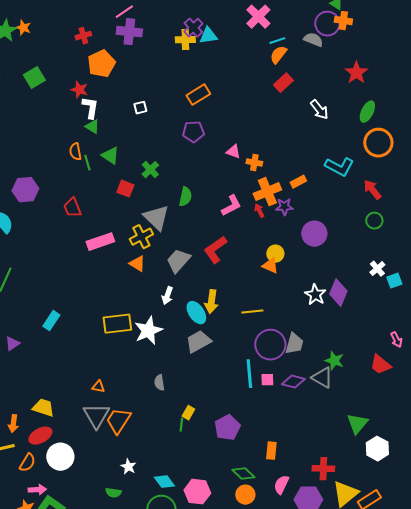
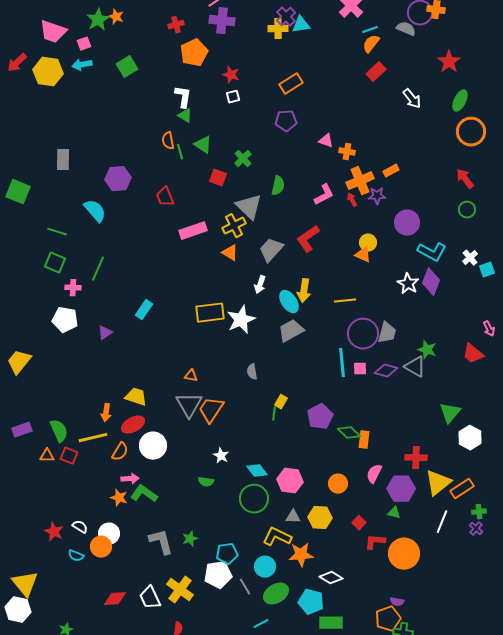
red star: (79, 90) -> (231, 75), moved
cyan L-shape: (339, 167) -> (432, 252), moved
green diamond: (243, 474) -> (349, 433), moved

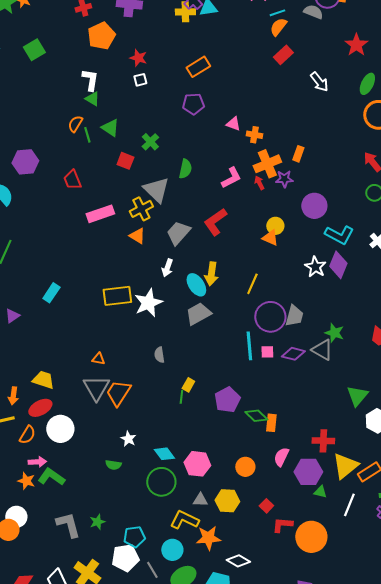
orange semicircle: (168, 141) -> (75, 124), turned 42
orange rectangle: (391, 171) -> (298, 154), turned -42
yellow line: (345, 301) -> (252, 284), turned -60
green triangle: (394, 513) -> (320, 492), moved

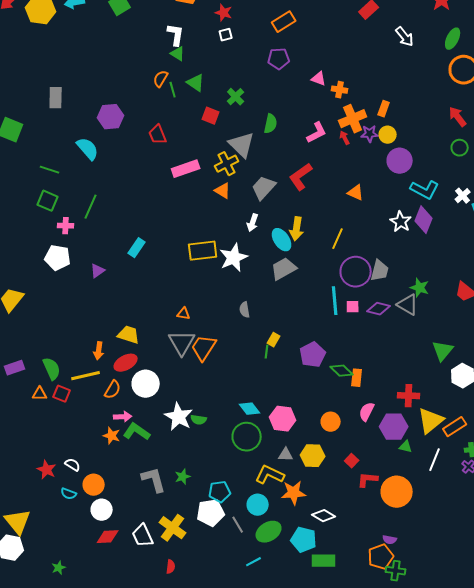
yellow circle: (275, 226) -> (388, 135), moved
white star: (128, 439) -> (179, 417), moved, size x1.8
white circle: (16, 517) -> (102, 510), moved

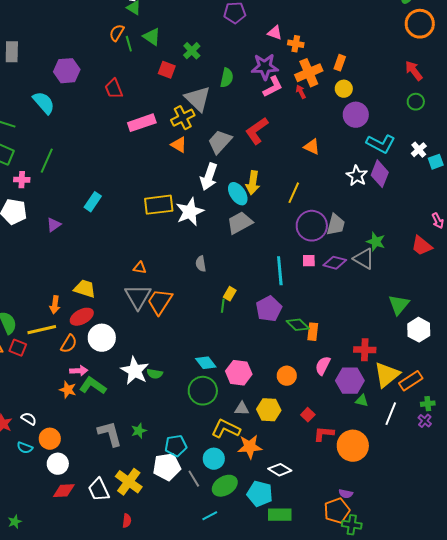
purple star: (370, 134) -> (265, 67), moved, size x1.5
white arrow: (253, 223) -> (209, 177), size x1.5
cyan line: (335, 301) -> (280, 271), moved

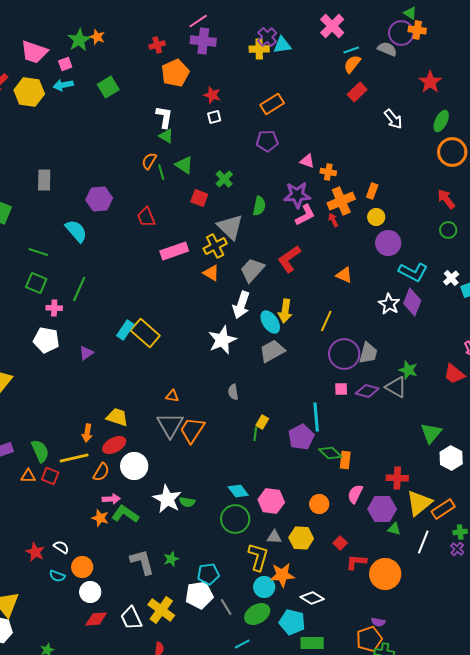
yellow rectangle: (159, 205) -> (145, 333), moved, turned 48
cyan line: (280, 271) -> (316, 417), moved
yellow L-shape: (226, 429) -> (258, 557), turned 80
cyan circle: (214, 459) -> (264, 587), moved

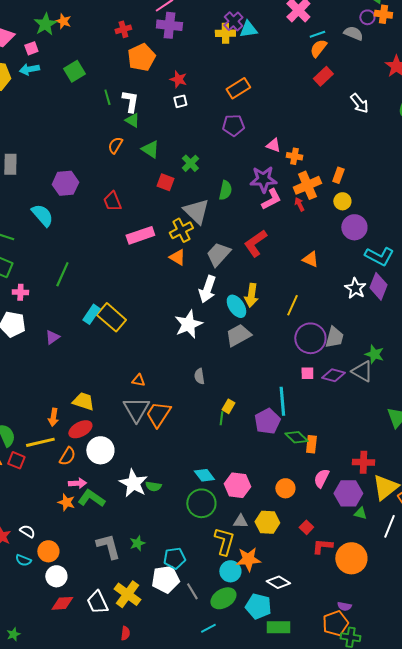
purple circle: (401, 33) -> (367, 17), size x0.6
green line: (161, 172) -> (107, 97), moved
green line: (79, 289) -> (62, 274), moved

